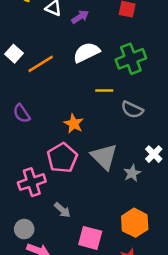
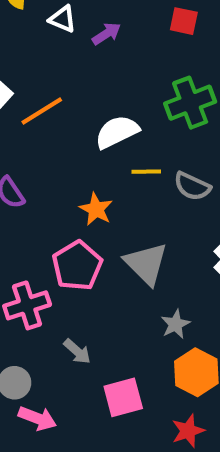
white semicircle: (86, 52) -> (117, 132), moved
yellow line: (104, 91) -> (146, 172), moved
gray star: (132, 173) -> (175, 324), moved
pink square: (90, 238) -> (123, 397), turned -30

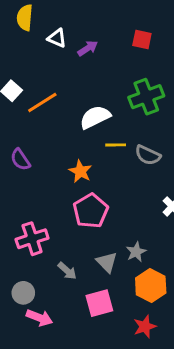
gray triangle: (146, 264) -> (107, 262), moved, size x0.7
pink pentagon: (77, 266) -> (91, 211), moved

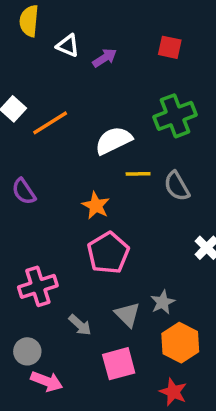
gray semicircle: (148, 155) -> (177, 186), turned 35
red star: (145, 327) -> (173, 392), turned -30

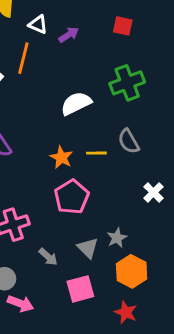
orange line: (50, 123) -> (23, 58), moved, turned -44
yellow line: (138, 174) -> (96, 153), moved

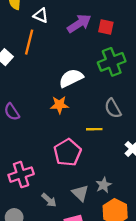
red square: (123, 26) -> (106, 27), moved
purple arrow: (69, 35) -> (79, 24), moved, size x1.5
yellow line: (96, 153) -> (94, 129), moved
orange star: (61, 157) -> (59, 105), moved, turned -30

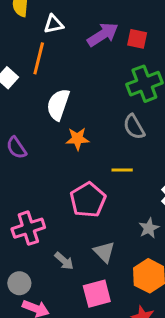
white triangle: (41, 15) -> (54, 24), turned -35
white semicircle: (71, 78) -> (58, 105), moved, turned -45
gray semicircle: (113, 108) -> (134, 127), moved
gray star: (104, 185) -> (149, 228), moved

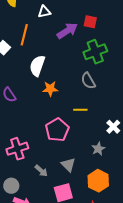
white triangle: (54, 24) -> (44, 12), moved
purple arrow: (103, 35) -> (67, 31), moved

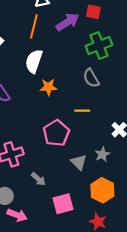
orange line: (24, 35) -> (34, 26), moved
gray triangle: (68, 165) -> (79, 162), moved

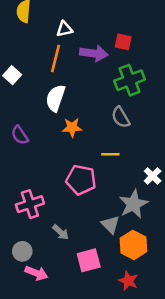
purple arrow: (68, 22) -> (94, 53), turned 40
pink pentagon: (56, 133) -> (81, 180), turned -30
gray star: (102, 154) -> (133, 204), size x1.6
gray triangle: (79, 162) -> (110, 225), moved

